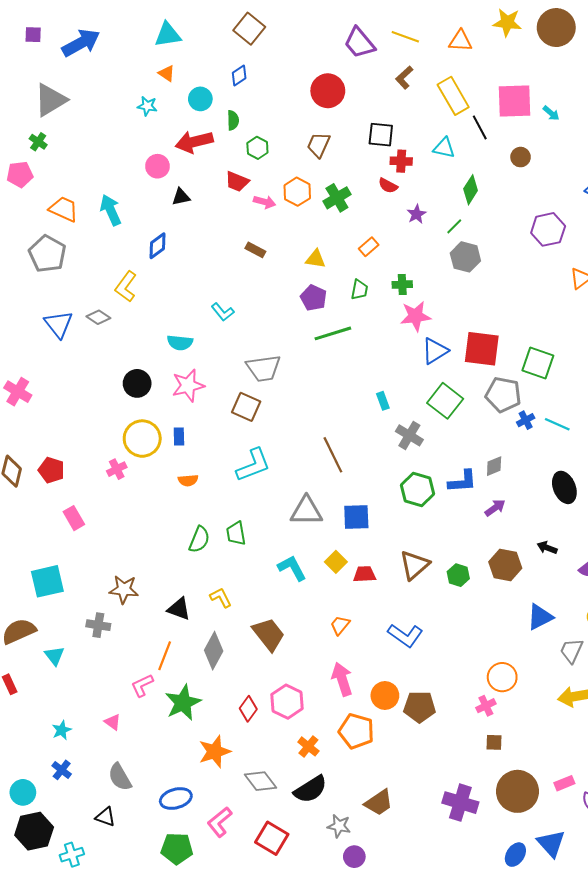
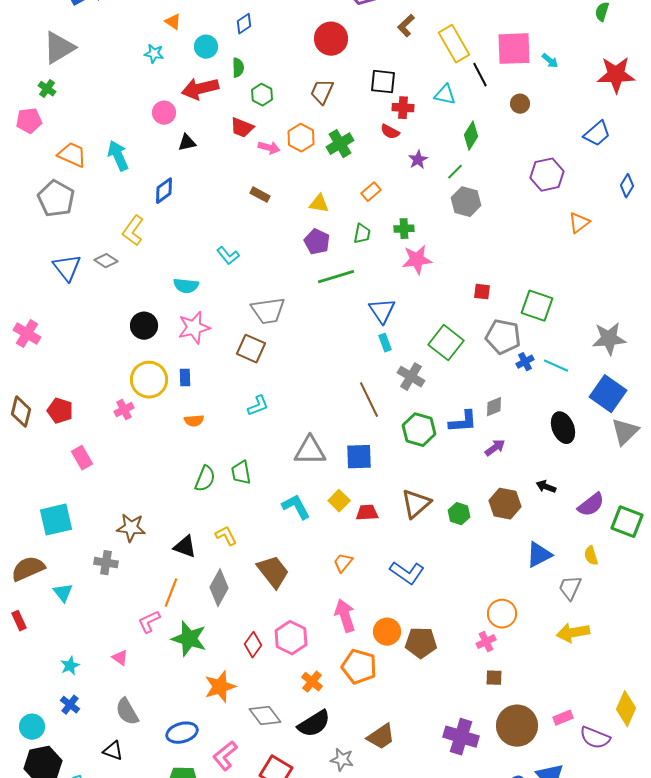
red square: (482, 349) -> (482, 292), size x0.5
blue triangle: (435, 351) -> (382, 311), moved, turned -32
brown line: (333, 455) -> (369, 400), moved
cyan L-shape: (253, 465) -> (258, 406), size x0.6
green star: (183, 703) -> (189, 639), turned -30

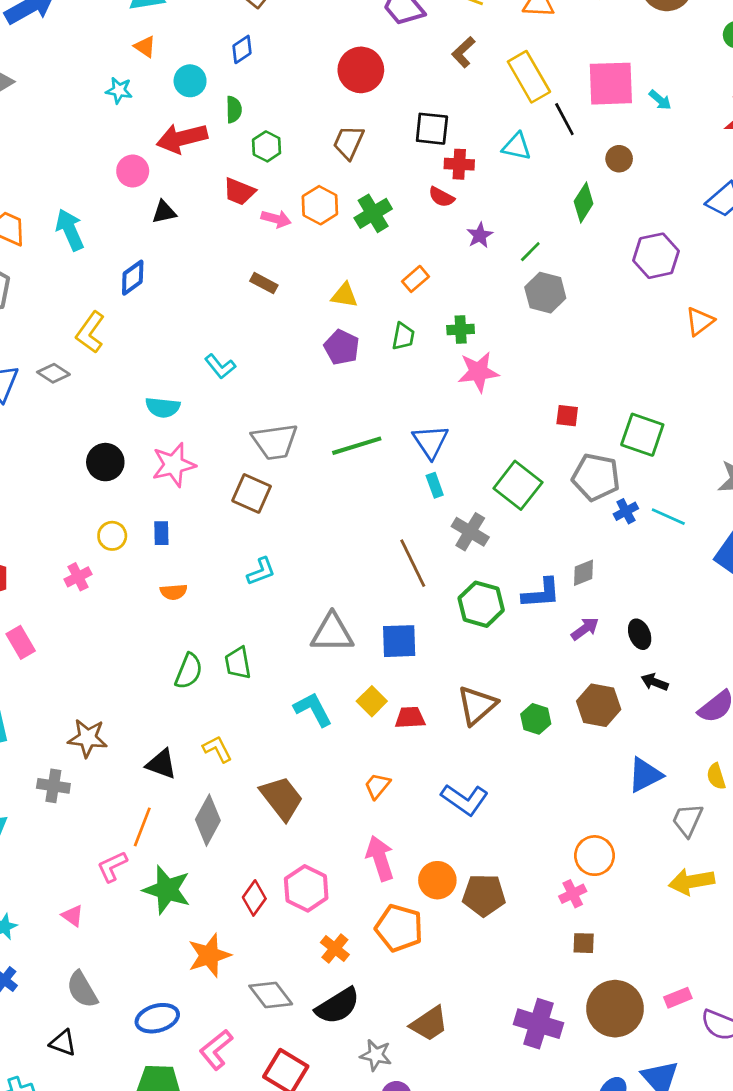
green diamond: (471, 136) -> (584, 202), moved
green line: (336, 277) -> (357, 446), moved
yellow circle: (149, 380) -> (112, 536), size x0.6
black ellipse: (563, 428) -> (640, 634), moved, size x0.7

